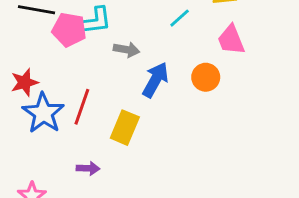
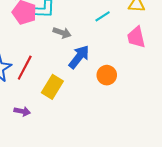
orange circle: (206, 77) -> (107, 75), moved

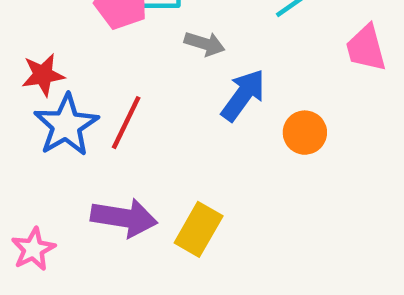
yellow rectangle: (52, 87) -> (199, 229), moved
purple arrow: (22, 111) -> (124, 218), size x1.8

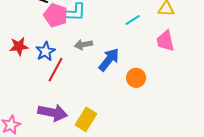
gray arrow: (205, 44) -> (83, 45), moved, turned 150
blue star: (66, 125) -> (45, 51), moved, size x0.7

